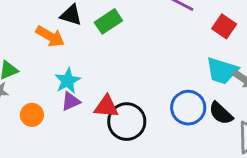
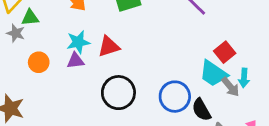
red square: (224, 26) -> (225, 52), moved
red triangle: (106, 107) -> (109, 46), moved, turned -40

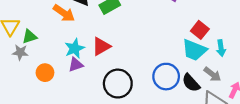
gray arrow: (230, 87) -> (212, 74), moved

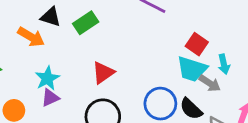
red triangle: (101, 46) -> (103, 73), moved
gray arrow: (212, 74) -> (210, 83), moved

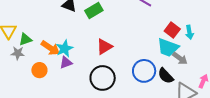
orange arrow: (31, 37) -> (50, 48), moved
cyan arrow: (224, 64) -> (189, 32), moved

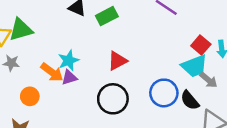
green triangle: (25, 39) -> (21, 30), moved, size x1.5
cyan trapezoid: (168, 47) -> (194, 66), turned -45
orange arrow: (50, 48) -> (52, 72), moved
orange circle: (39, 70) -> (30, 96), moved

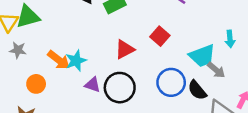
red square: (201, 45) -> (160, 36), moved
cyan star: (69, 60) -> (76, 61), moved
purple triangle: (69, 78) -> (93, 85), moved, turned 35

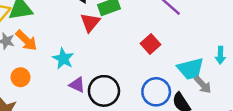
red triangle: (125, 49) -> (90, 22), moved, turned -30
orange arrow: (59, 60) -> (26, 40), moved
cyan star: (76, 61) -> (63, 59), turned -30

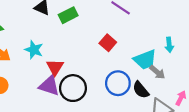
red triangle: (90, 22) -> (55, 67), moved
cyan star: (63, 59) -> (34, 50), moved
purple triangle: (77, 85) -> (49, 86), size x1.5

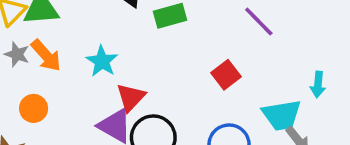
cyan arrow: (169, 45) -> (318, 85), moved

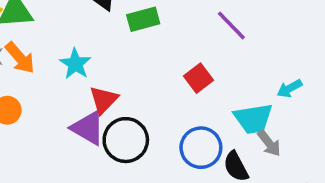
cyan arrow: (318, 85) -> (290, 88), turned 55

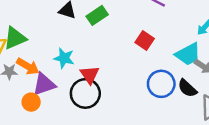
purple triangle: (88, 128) -> (44, 84), moved, turned -30
black circle: (126, 140) -> (85, 93), moved

